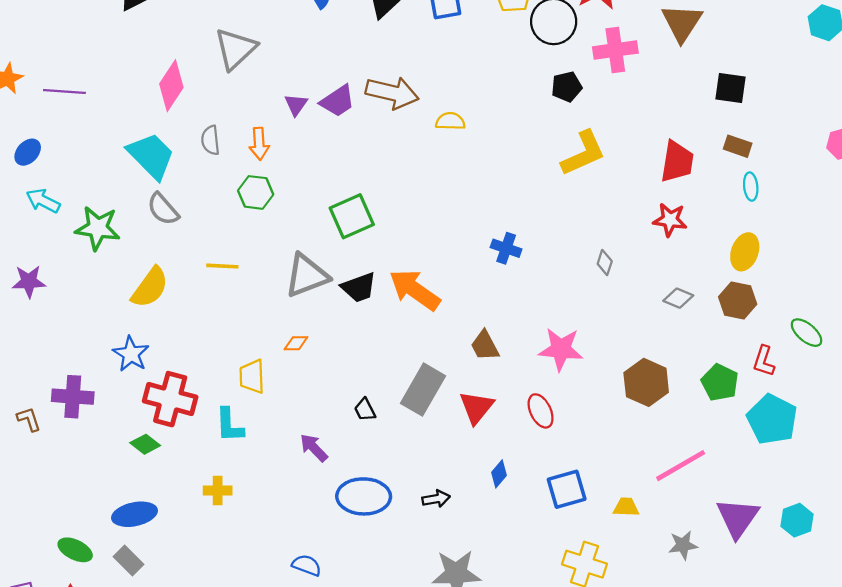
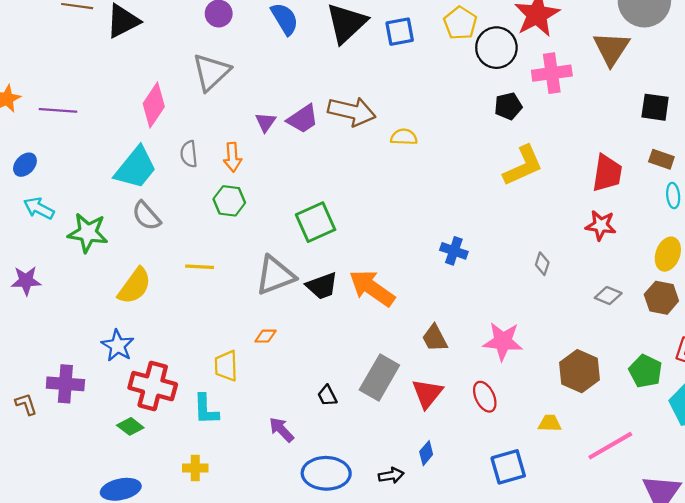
cyan trapezoid: (151, 156) -> (136, 168), turned 84
blue diamond: (499, 474) -> (426, 453), moved
yellow trapezoid: (626, 507) -> (550, 423), moved

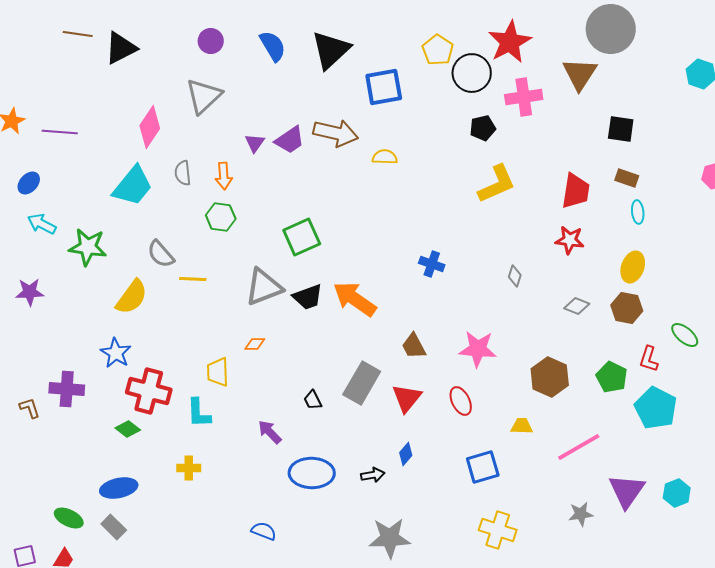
blue square: (400, 32) -> (384, 87), moved, size x1.4
gray semicircle: (146, 216) -> (161, 254), moved

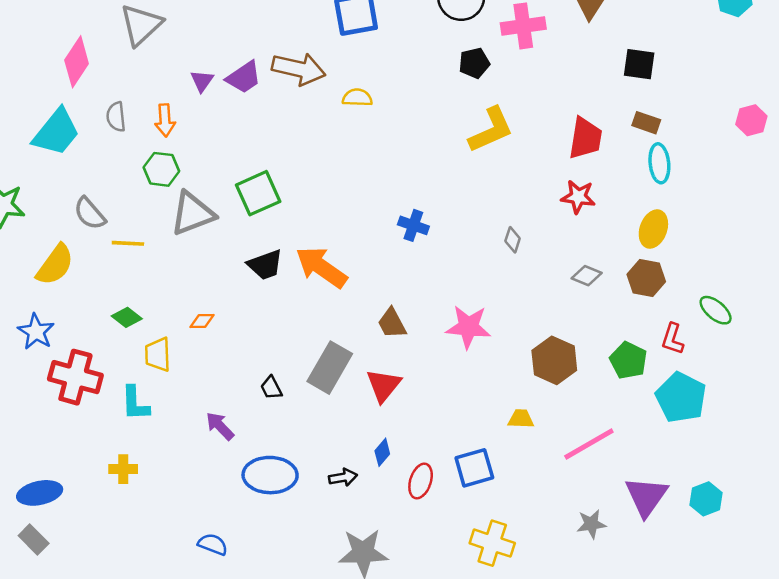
cyan ellipse: (638, 212) -> (659, 163), size x1.4
gray triangle: (264, 287) -> (192, 213), moved
red ellipse: (461, 401) -> (421, 481), moved, turned 44
green diamond: (128, 429) -> (127, 317), moved

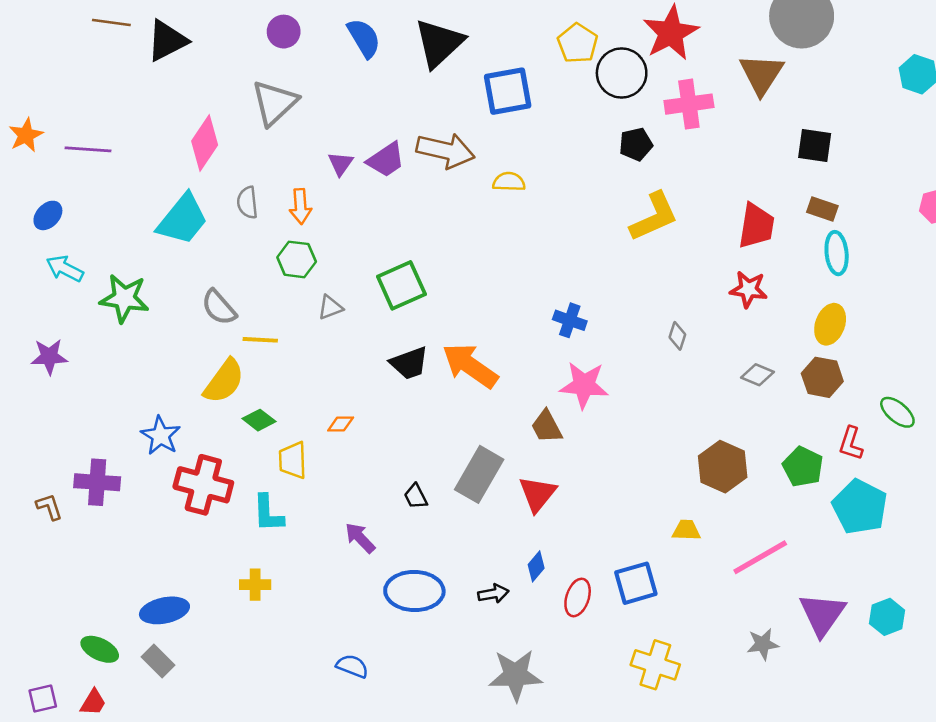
gray triangle: (192, 213) -> (330, 307), size x0.5
yellow semicircle: (55, 265) -> (224, 381), moved
pink star: (468, 327) -> (584, 385), moved

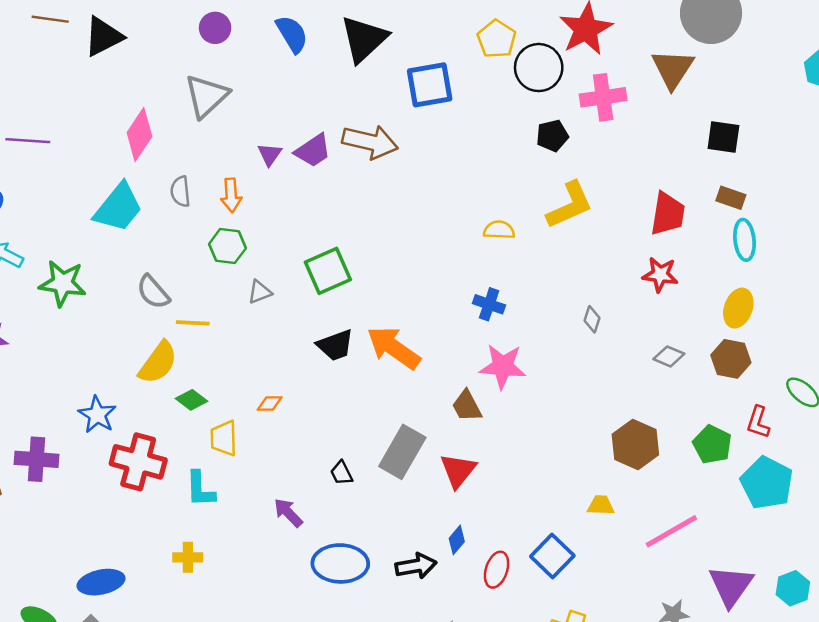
yellow semicircle: (509, 182) -> (499, 230), moved
blue square: (636, 583) -> (552, 556), turned -30
black arrow: (493, 594) -> (416, 566), size x1.4

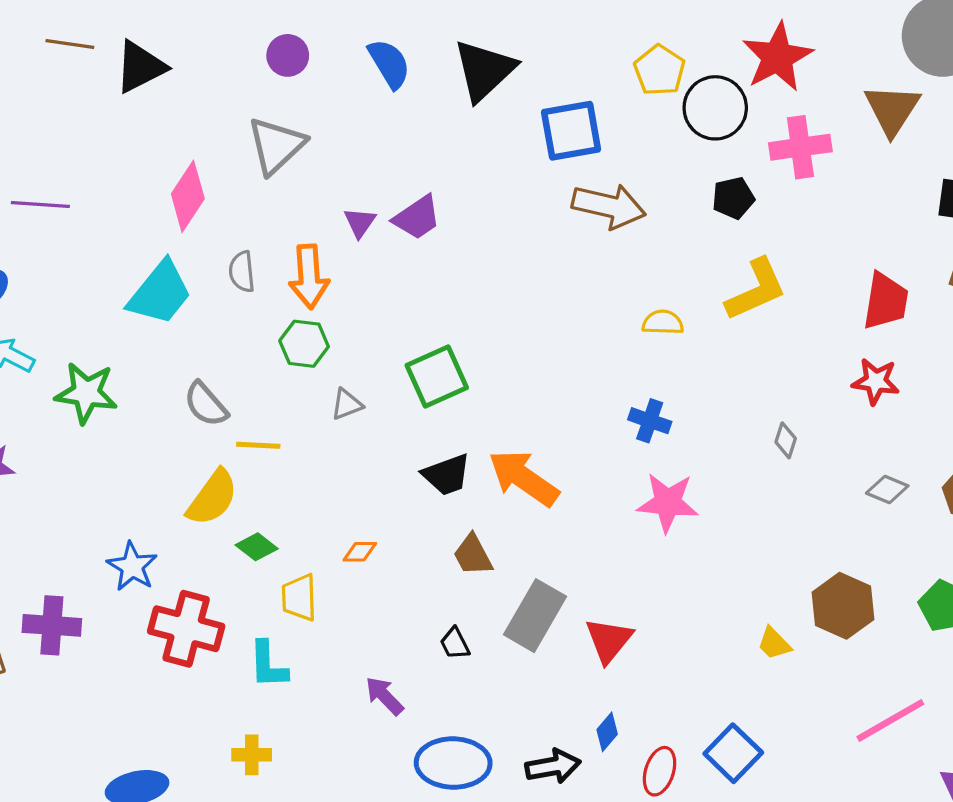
brown arrow: (370, 142) -> (609, 206), moved
orange arrow: (231, 195) -> (309, 277), size x1.4
brown trapezoid: (467, 406) -> (473, 555), moved
yellow trapezoid: (601, 505) -> (774, 643), moved, turned -136

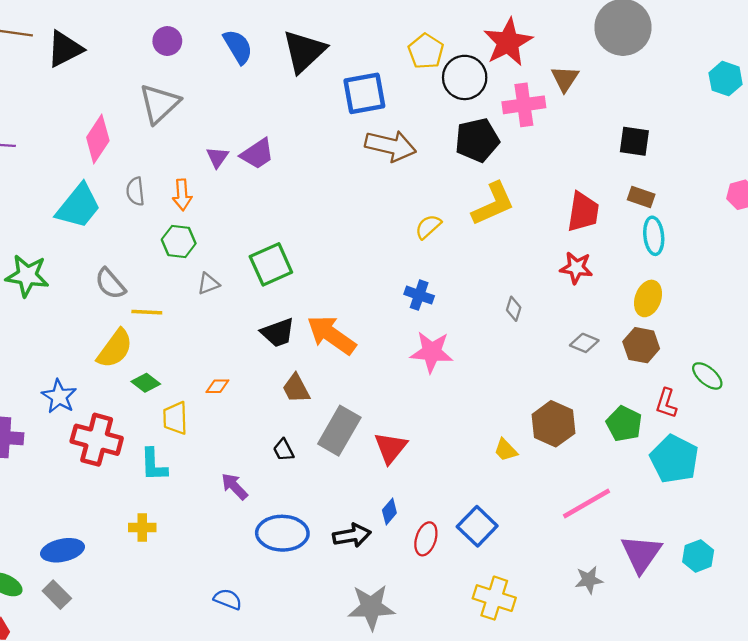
brown triangle: (892, 109) -> (565, 79), moved, size x0.7
black pentagon: (733, 198) -> (477, 140), size x1.5
orange arrow: (309, 277) -> (182, 195), size x0.7
yellow semicircle: (663, 322) -> (428, 227), turned -44

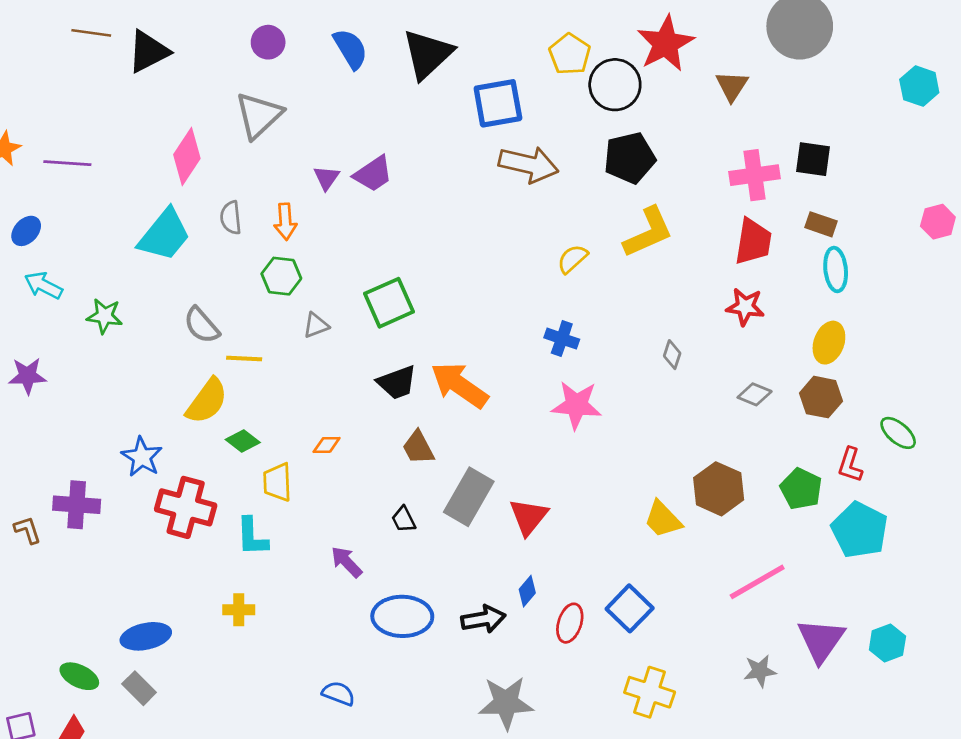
pink cross: (524, 105) -> (755, 175), moved
green star: (27, 276) -> (105, 316), size x0.7
yellow trapezoid: (506, 450) -> (663, 519), size x1.4

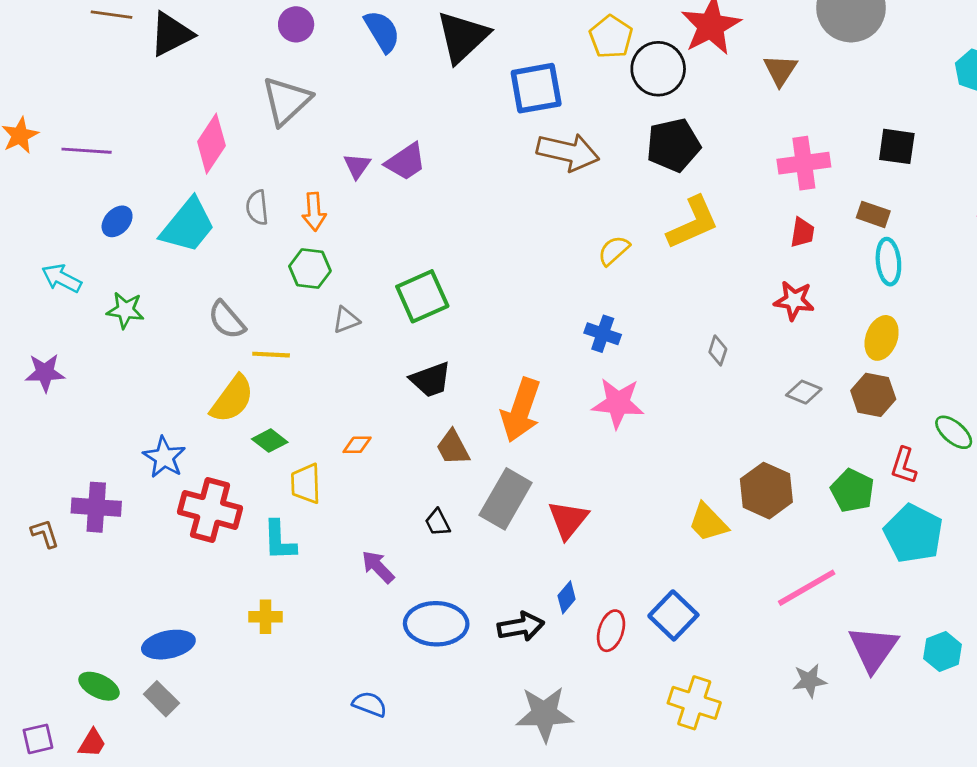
black square: (813, 159) -> (897, 146), moved
blue ellipse: (26, 231) -> (117, 221), moved
red trapezoid: (753, 242) -> (802, 232), size x0.6
orange arrow: (459, 385) -> (521, 410), moved, turned -106

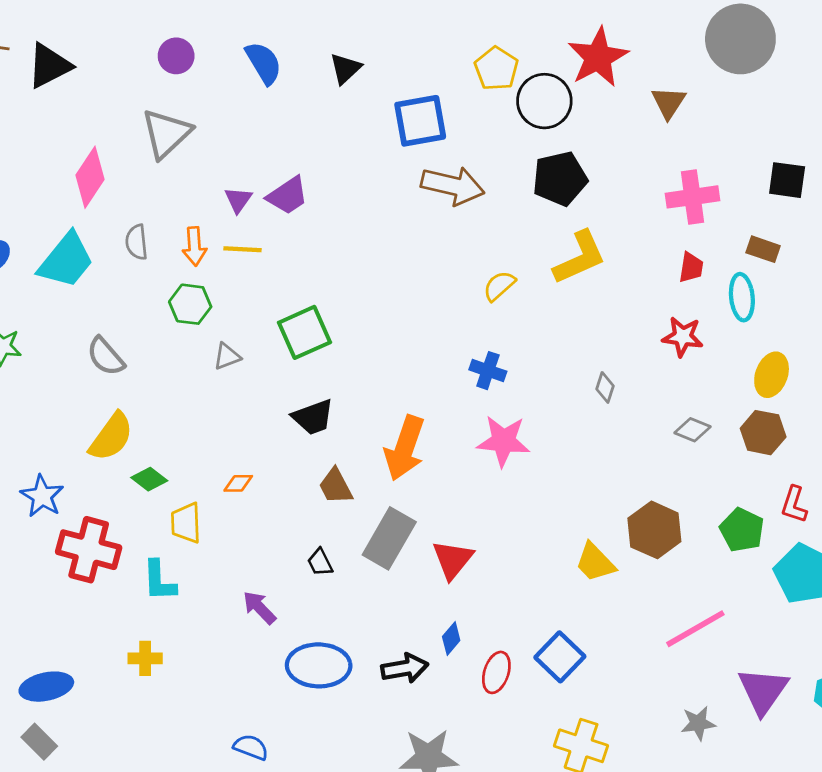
black triangle: (463, 37) -> (345, 69), size x0.6
cyan ellipse: (888, 262) -> (742, 297), moved
yellow line: (271, 355) -> (242, 249), moved

